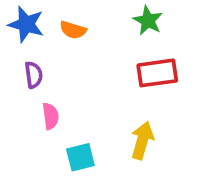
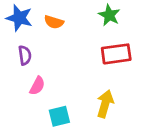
pink semicircle: (50, 116) -> (37, 86), turned 36

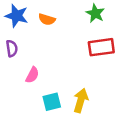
purple semicircle: (25, 55) -> (12, 48), moved
yellow arrow: (105, 104) -> (81, 100), moved

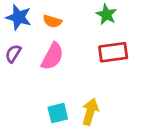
purple semicircle: (12, 48) -> (13, 54), turned -140
pink semicircle: (32, 75) -> (52, 56), moved, size x1.5

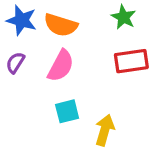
orange semicircle: (52, 21) -> (61, 25), size x1.5
cyan square: (58, 113) -> (67, 111), moved

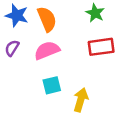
orange semicircle: (61, 25) -> (47, 19), turned -130
pink semicircle: (61, 66) -> (47, 50), turned -140

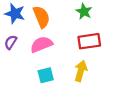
yellow arrow: (81, 100) -> (81, 71), moved

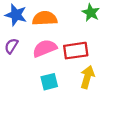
orange semicircle: (41, 17) -> (45, 18), turned -70
red rectangle: (89, 41) -> (76, 51), moved

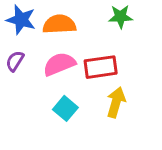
green star: (91, 13) -> (121, 17), turned -30
cyan square: (49, 82) -> (65, 108), turned -36

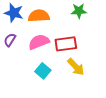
yellow arrow: (116, 102) -> (76, 67), turned 120

